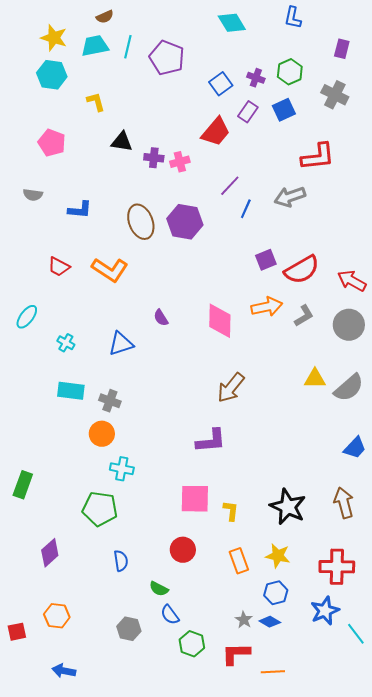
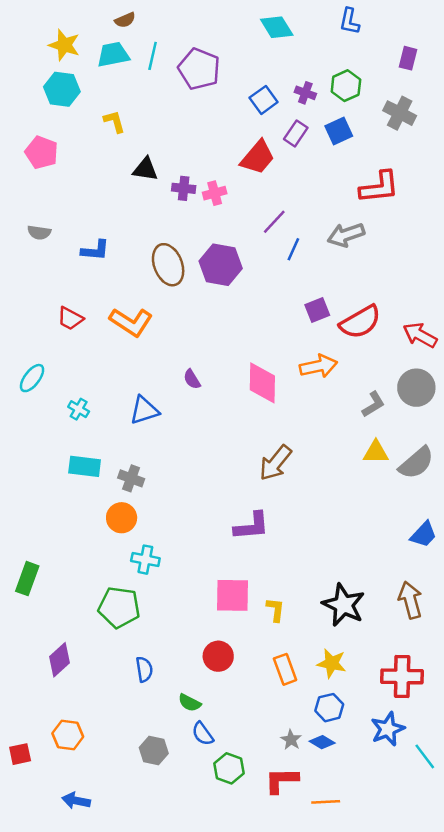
pink pentagon: (52, 143) -> (42, 153), moved
gray L-shape: (304, 316) -> (373, 404), moved

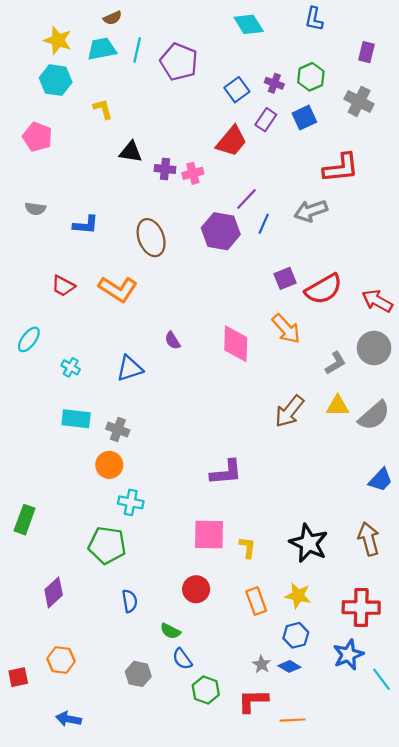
purple hexagon: (221, 265) -> (221, 231), moved
orange arrow: (318, 366) -> (286, 329), turned 60
brown arrow: (276, 463) -> (289, 411), moved

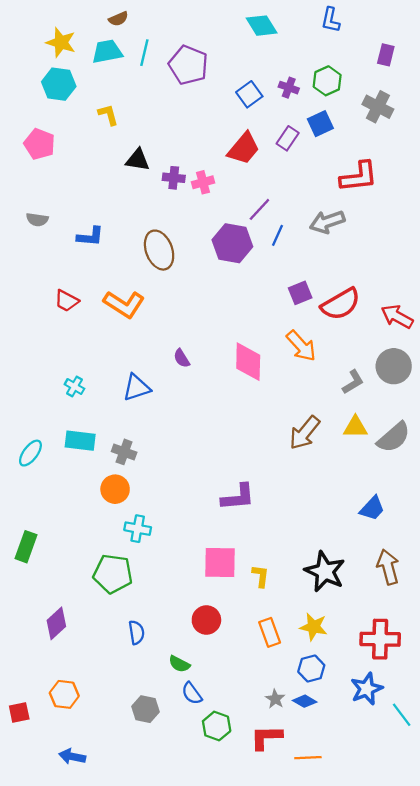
purple rectangle: (266, 120) -> (288, 138), moved
cyan ellipse: (29, 339) -> (30, 453), moved
blue trapezoid: (380, 480) -> (372, 508), moved

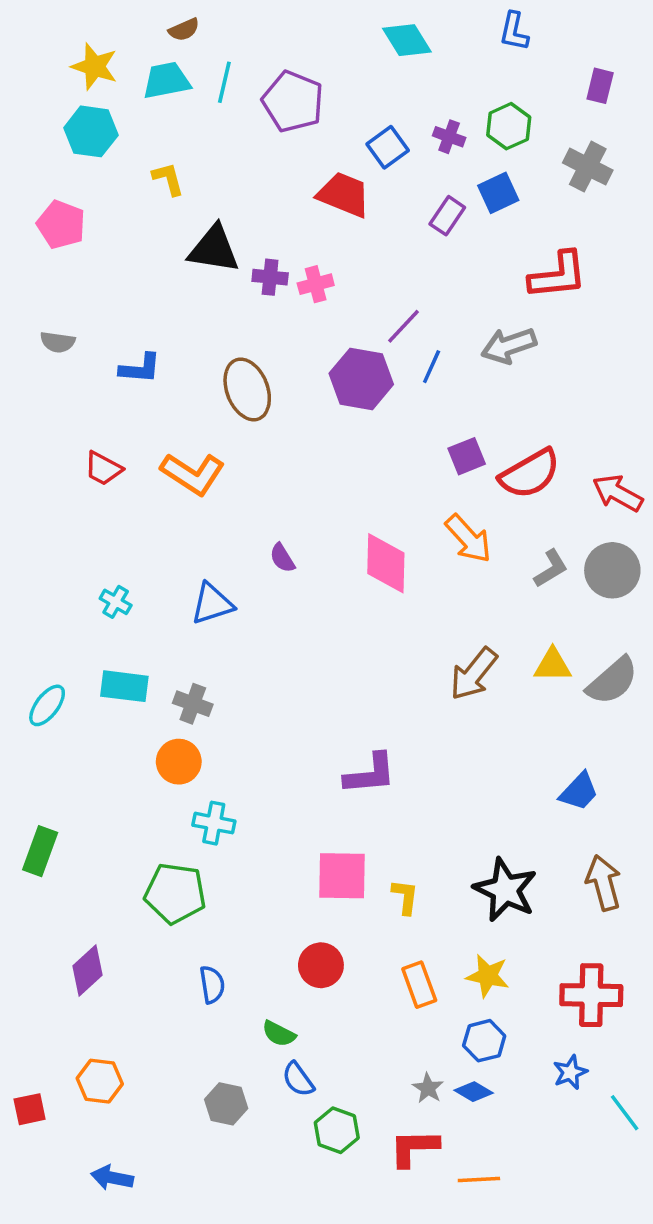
red trapezoid: (244, 148) -> (344, 195), moved, turned -108
black triangle: (138, 160) -> (214, 249), size x1.4
gray L-shape: (353, 382) -> (551, 569), moved
blue star: (367, 689) -> (570, 1072), size x0.7

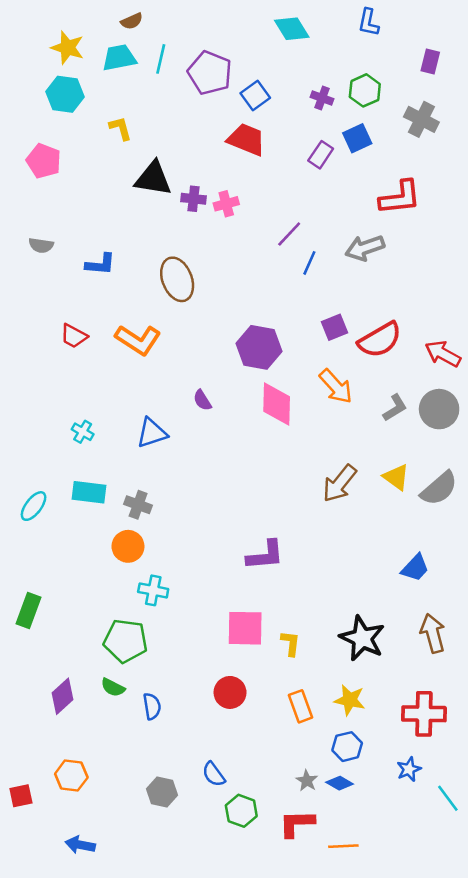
blue square: (388, 147) -> (255, 95), moved
purple hexagon: (361, 379) -> (259, 347), moved
yellow triangle: (553, 665) -> (396, 477), turned 36
green semicircle: (279, 1034) -> (113, 687), moved

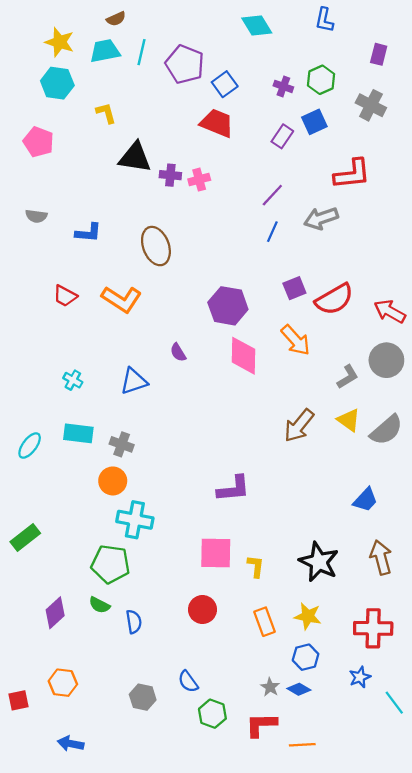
purple line: (289, 234) -> (272, 195), moved
gray L-shape: (395, 408) -> (348, 377), moved
cyan cross: (153, 590) -> (135, 520), size x1.4
green rectangle: (29, 611) -> (25, 537), turned 32

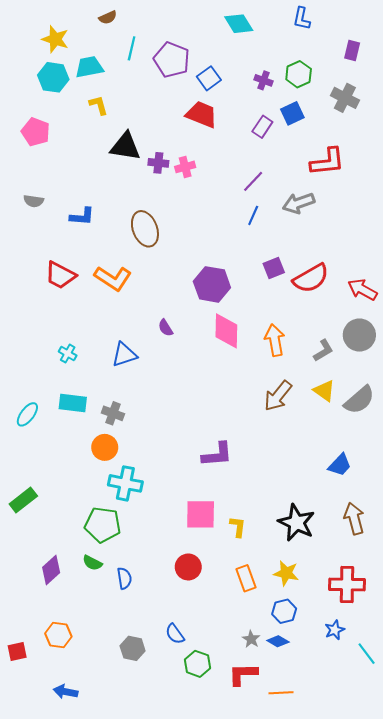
cyan trapezoid: (105, 51) -> (89, 67), moved
red trapezoid: (65, 296) -> (60, 275), size x1.4
orange arrow: (296, 340) -> (275, 340), moved, turned -148

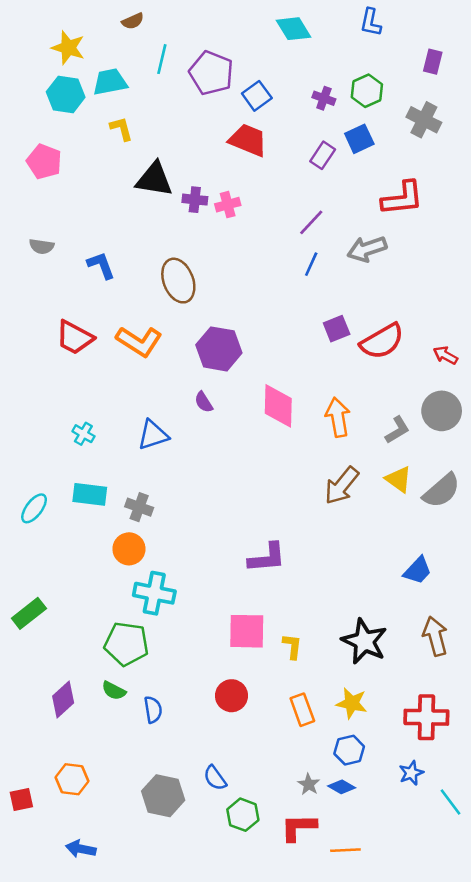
blue L-shape: (82, 216) -> (101, 265), turned -115
purple hexagon: (212, 284) -> (219, 349), moved
red arrow: (362, 290) -> (445, 355), size x0.7
gray hexagon: (133, 648) -> (163, 796), size x1.4

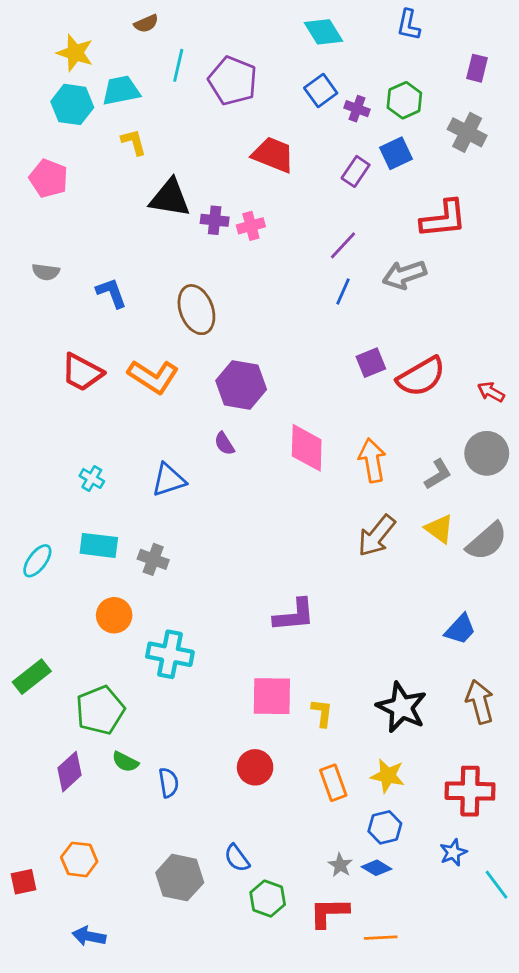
blue square: (257, 96) -> (321, 90), moved
orange circle: (129, 549) -> (114, 615), moved
green pentagon: (126, 644) -> (100, 710), moved, turned -30

